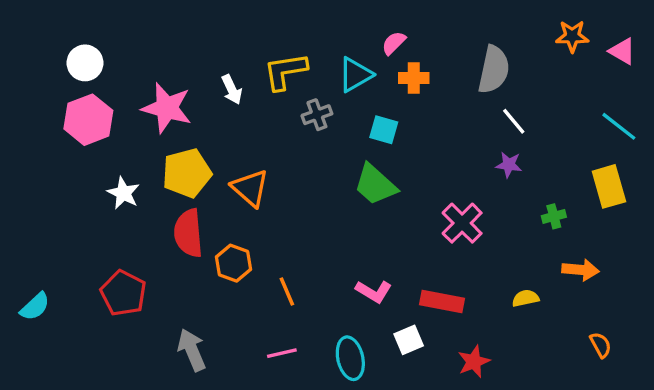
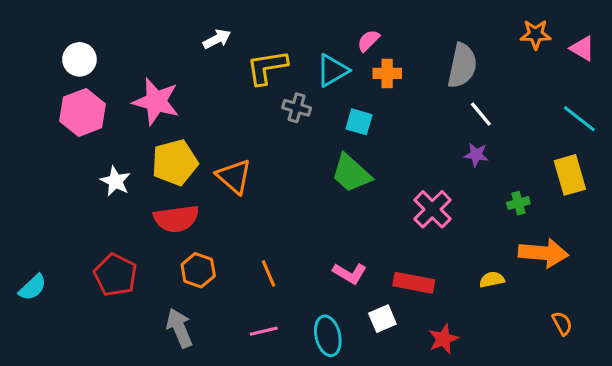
white arrow: (232, 90) -> (217, 39), moved, turned -92
gray cross: (317, 115) -> (297, 108), turned 36
red semicircle: (188, 233) -> (176, 219), turned -93
orange hexagon: (233, 263) -> (198, 270), moved
orange arrow: (581, 270) -> (543, 253), size x1.4

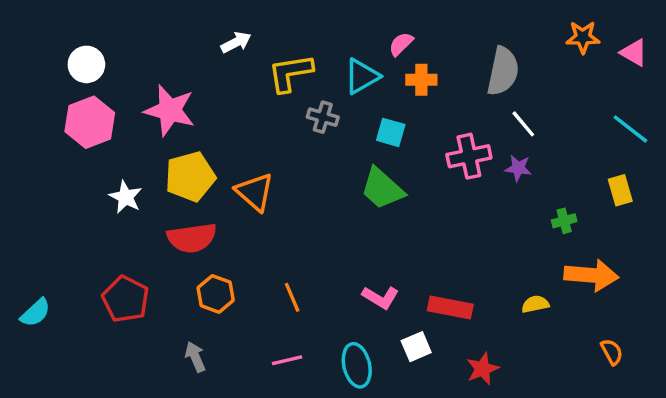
yellow rectangle: (570, 175) -> (620, 190), size x0.7
pink cross: (432, 209) -> (469, 156), moved, turned 33
gray arrow: (179, 328) -> (195, 357), size x0.7

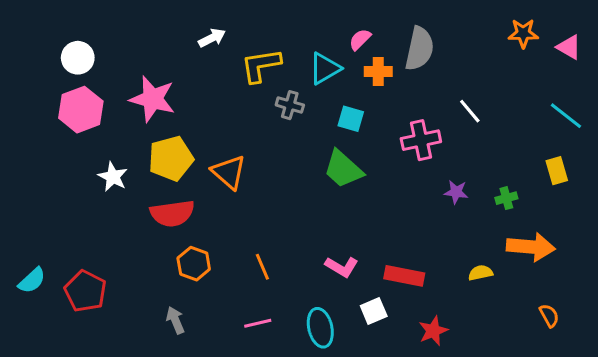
gray semicircle: (503, 71) -> (419, 49), moved
purple star: (518, 168) -> (456, 192), moved
red pentagon: (126, 299) -> (85, 291), moved

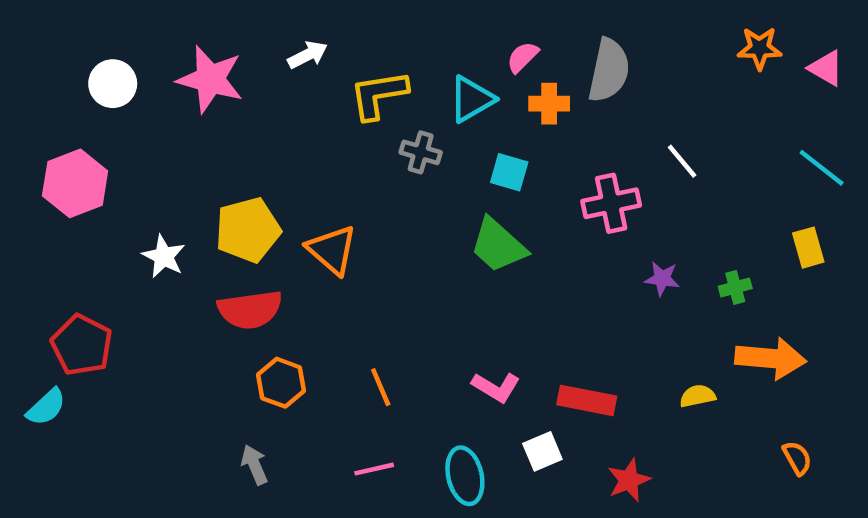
pink star: (152, 99) -> (210, 79), moved
pink hexagon: (81, 110) -> (75, 183), moved
red pentagon: (85, 291) -> (82, 345), moved

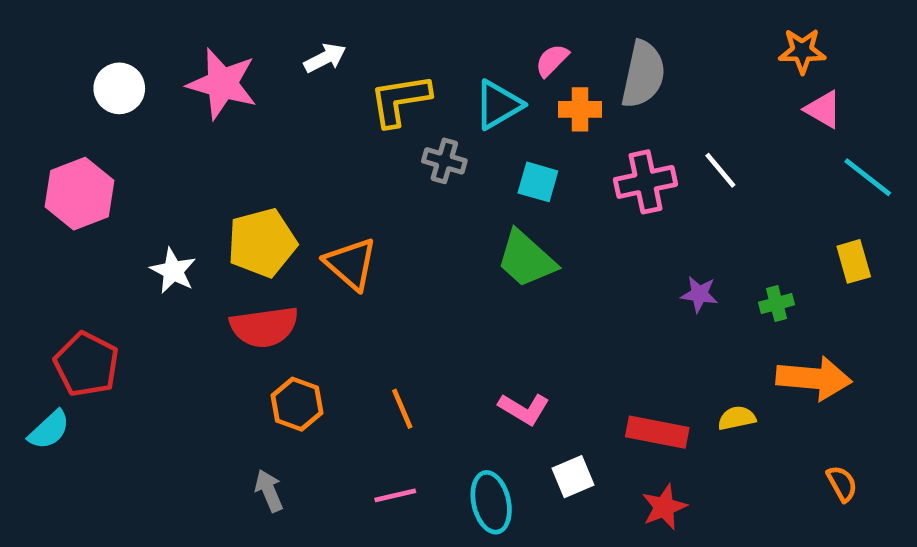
pink triangle: (826, 68) -> (823, 109), moved
pink cross: (611, 203) -> (646, 182), moved
red rectangle: (587, 400) -> (657, 432), moved

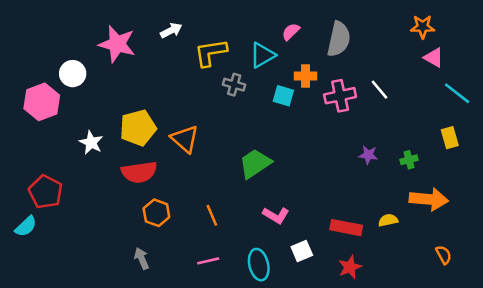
white circle: (119, 88) -> (73, 74), moved
orange cross: (580, 109) -> (306, 76), moved
green trapezoid: (526, 259) -> (255, 164), moved, turned 104

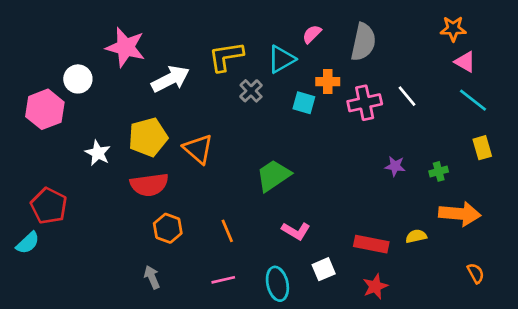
white arrow: (171, 30) -> (170, 79), moved, size x1.6
gray cross: (234, 85) -> (251, 91), turned 30
cyan line: (457, 93) -> (473, 100), moved

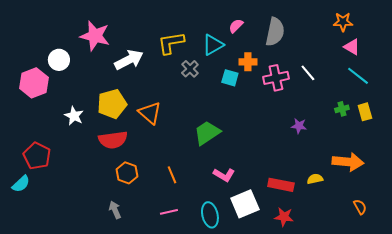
green cross: (439, 171) -> (342, 109), moved
white square: (324, 269) -> (245, 204), size x1.6
red star: (375, 286) -> (284, 217), turned 30

